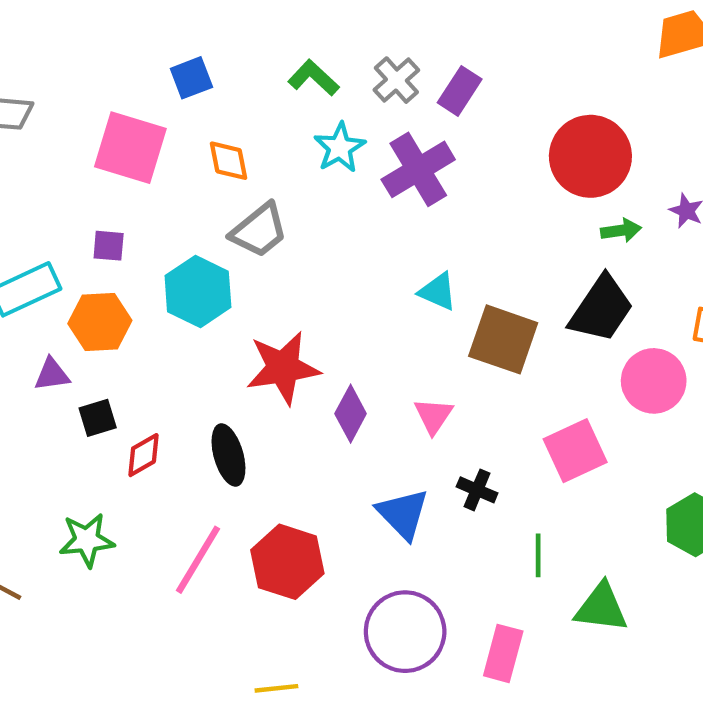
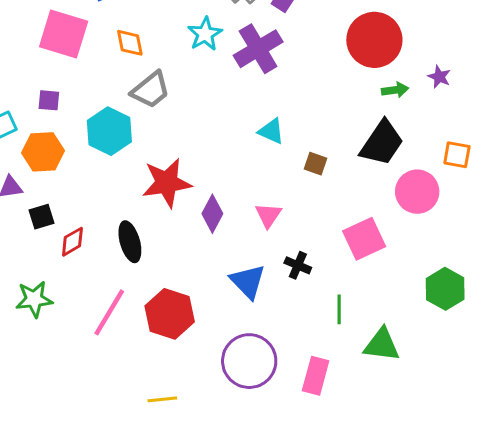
brown square: (503, 339) -> (316, 164), size x0.5

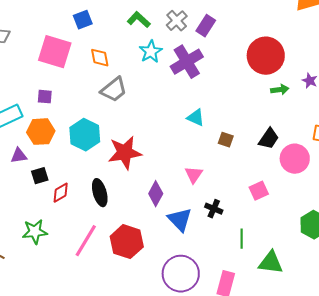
cyan hexagon: (109, 131) -> (85, 135), moved
black trapezoid: (382, 143) -> (269, 139), moved, size x0.7
purple diamond: (212, 214) -> (156, 194), moved
pink square: (364, 239) -> (259, 191), size x0.7

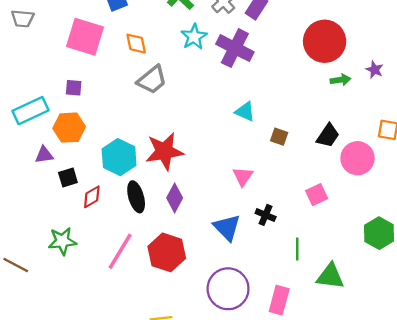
purple cross: (187, 62) -> (235, 48), turned -32
cyan hexagon: (85, 135) -> (119, 157), moved
purple diamond: (156, 194) -> (175, 198), moved

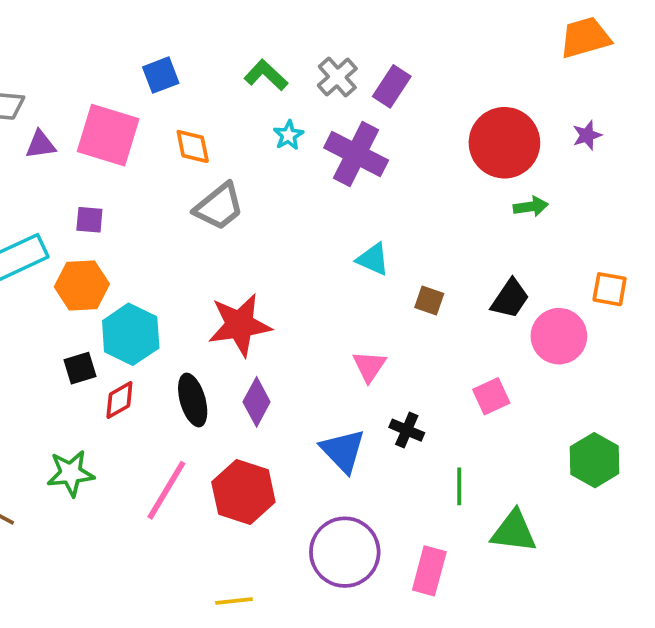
cyan star: (194, 37) -> (288, 135), size x0.7
purple star: (375, 70) -> (587, 135), moved, turned 30
purple triangle: (44, 155) -> (41, 145), moved
cyan hexagon: (119, 157) -> (131, 334), moved

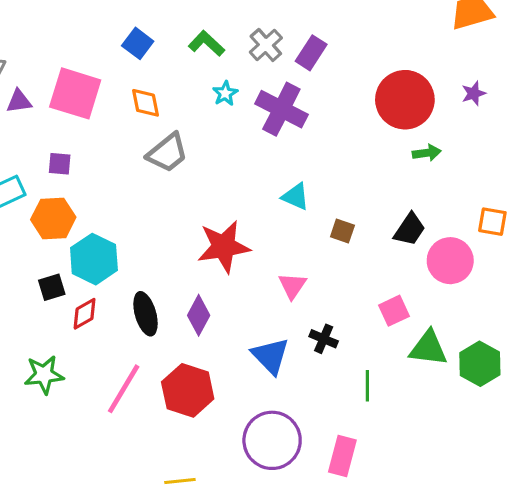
blue square: (161, 75) -> (138, 43), moved, turned -32
red star: (240, 325) -> (224, 247), moved
green triangle: (514, 531) -> (428, 348), moved

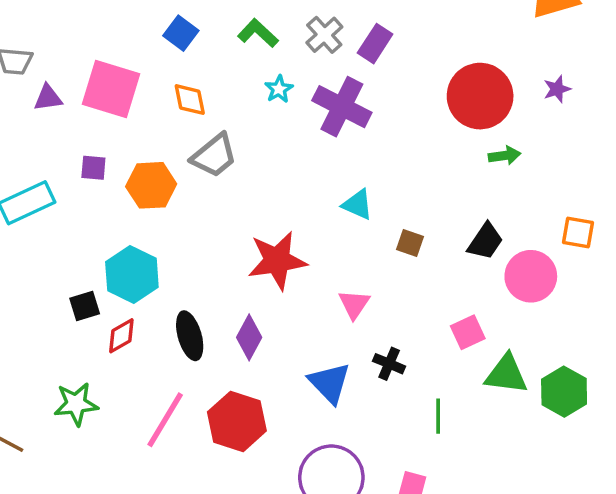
orange hexagon: (53, 218) -> (151, 185), moved

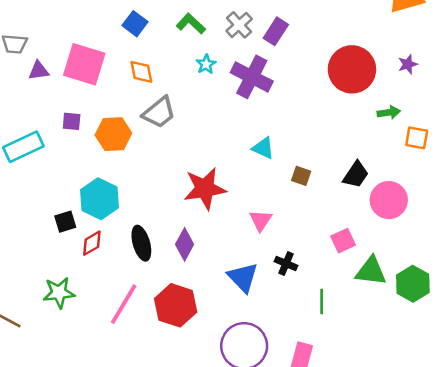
green arrow: (505, 156) -> (389, 112), moved
orange square: (578, 233) -> (417, 138), moved

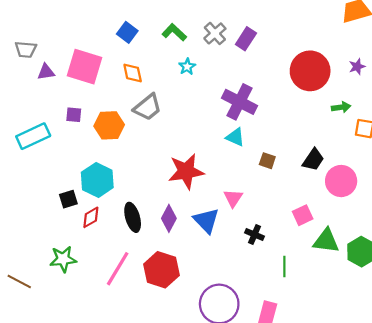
purple cross: (252, 77) -> (240, 102), moved
blue triangle: (243, 277) -> (206, 221), moved

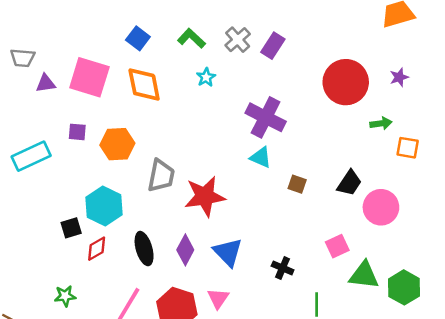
orange diamond: (133, 73) -> (144, 85), size x1.5
gray trapezoid: (148, 107) -> (161, 176), moved, turned -40
pink triangle: (233, 198) -> (218, 298), moved
green star: (63, 259) -> (65, 296), size x0.7

